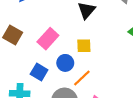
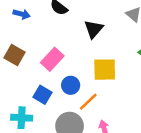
yellow square: (84, 46) -> (105, 70), moved, size x1.5

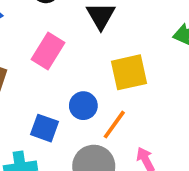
pink rectangle: (52, 59) -> (48, 51), moved

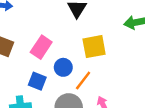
pink rectangle: (48, 51) -> (41, 47), moved

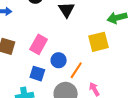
yellow square: (94, 47) -> (99, 42), moved

